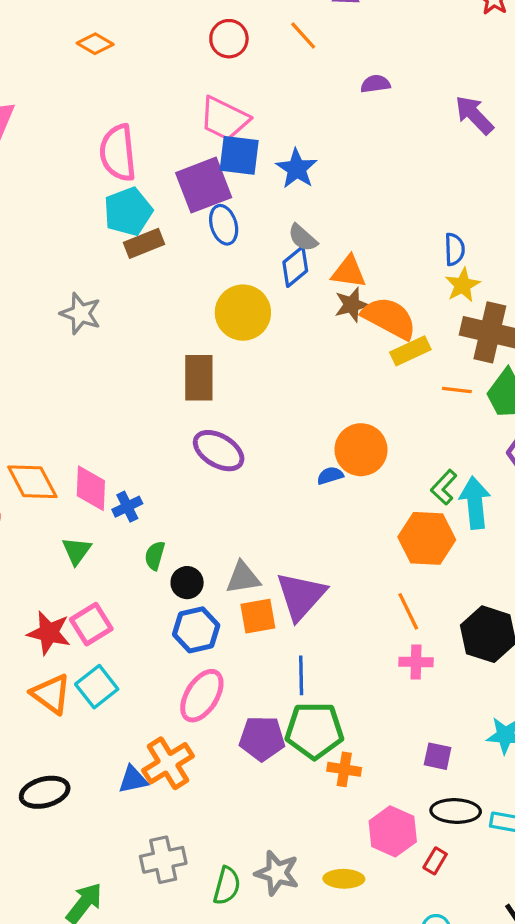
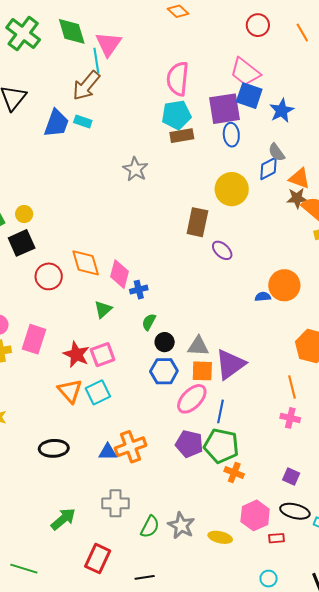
purple ellipse: (219, 451) -> (222, 250), moved, size x0.7
pink ellipse: (202, 696) -> (192, 399), moved
red rectangle: (435, 861) -> (276, 538), turned 42

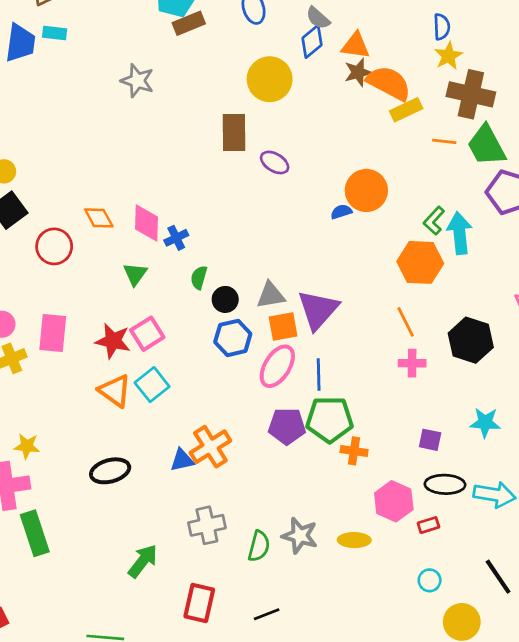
orange diamond: (86, 263) -> (99, 218), size x0.7

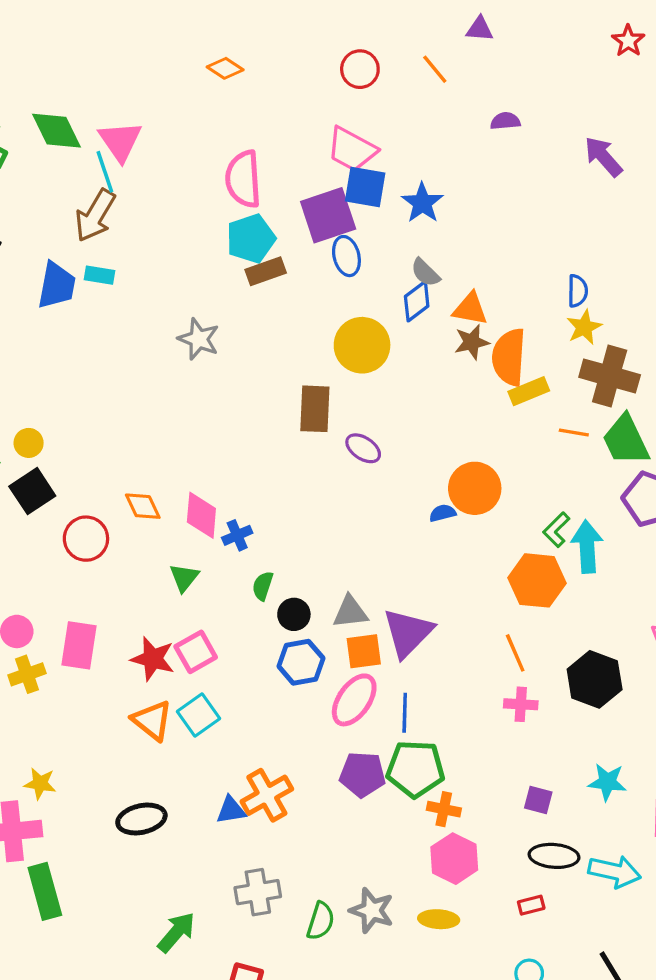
orange semicircle: (389, 83) -> (509, 357), turned -117
pink hexagon: (394, 501) -> (454, 859), moved

